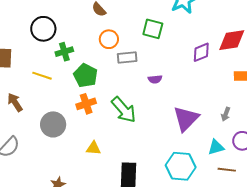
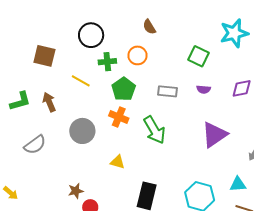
orange circle: (109, 39) -> (138, 55), moved
gray rectangle: (127, 57) -> (168, 91), moved
purple semicircle: (155, 79) -> (204, 89), moved
orange cross: (86, 104) -> (119, 117), turned 30
purple triangle: (186, 119) -> (214, 135), moved

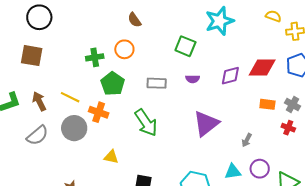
black circle: (91, 35) -> (39, 17), moved
yellow line: (81, 81) -> (70, 97), moved
orange cross: (119, 117) -> (99, 112), moved
gray semicircle: (35, 145) -> (37, 135), moved

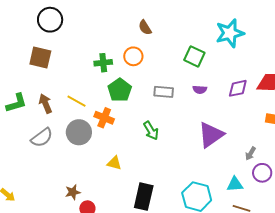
green arrow: (146, 123) -> (151, 131), size x0.7
purple circle: (260, 169) -> (262, 173), moved

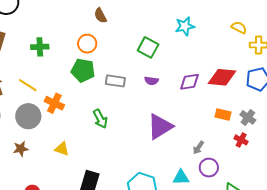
cyan star: (230, 33) -> (185, 26), size x0.7
green cross: (103, 63) -> (40, 47), moved
green pentagon: (120, 90) -> (83, 70), moved, turned -30
brown star: (73, 192) -> (21, 149), moved

